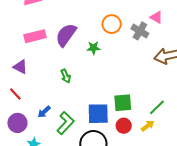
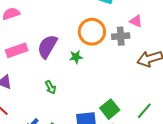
orange circle: (112, 24) -> (92, 32), size x1.4
gray cross: (140, 31) -> (121, 36), turned -30
green square: (123, 103) -> (110, 109), turned -30

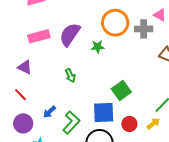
green square: (110, 109) -> (121, 90), moved

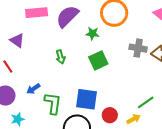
gray cross: (144, 29) -> (138, 48), moved
green square: (121, 90) -> (98, 60), moved
green L-shape: (71, 123) -> (53, 103), turned -45

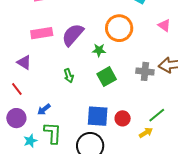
gray cross: (138, 48) -> (145, 71), moved
green L-shape: (53, 103) -> (53, 133), moved
red circle: (110, 115) -> (123, 118), moved

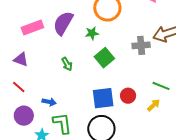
blue arrow: (44, 109) -> (49, 102), turned -120
green line: (157, 115) -> (161, 86), turned 72

